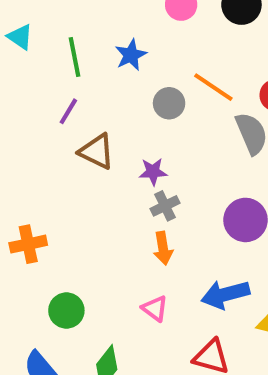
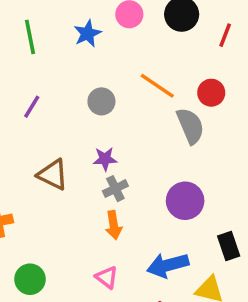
blue star: (131, 55) -> (88, 33), moved
green line: (74, 57) -> (30, 37), moved
gray circle: (169, 103) -> (101, 101), moved
brown triangle: (97, 152) -> (53, 175), moved

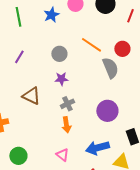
purple star: (105, 159) -> (61, 79), moved

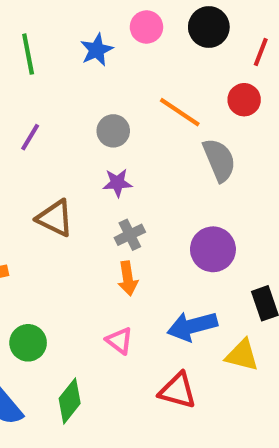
red circle: (122, 49) -> (244, 100), moved

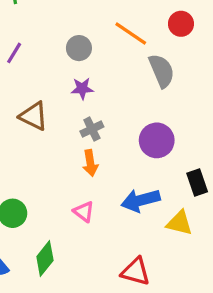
red triangle: (178, 391) -> (136, 272), moved

